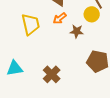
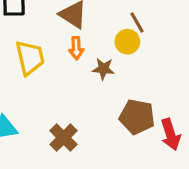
orange arrow: (60, 18) -> (76, 48), turned -56

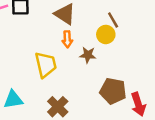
yellow trapezoid: (30, 58) -> (46, 65), moved

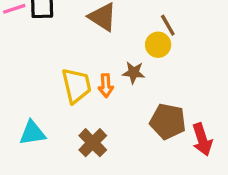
orange arrow: (67, 39) -> (106, 86), moved

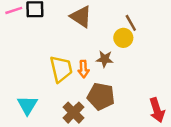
brown pentagon: (168, 121) -> (101, 96), moved
cyan triangle: (32, 133) -> (27, 105), turned -50

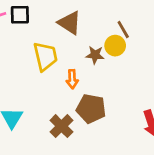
brown star: (105, 59) -> (95, 55), moved
yellow trapezoid: (61, 69) -> (45, 56), moved

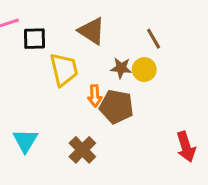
black square: (20, 15) -> (35, 39), moved
yellow circle: (115, 46) -> (144, 70), moved
brown pentagon: (91, 109) -> (116, 107), moved

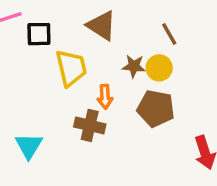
brown pentagon: (116, 107) -> (156, 109), moved
brown cross: (82, 150) -> (90, 125), moved, turned -32

